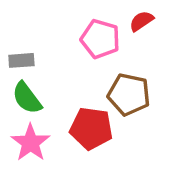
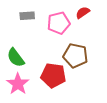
pink pentagon: (100, 39) -> (59, 23), turned -30
gray rectangle: (21, 60) -> (27, 16), moved

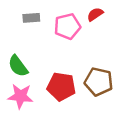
brown pentagon: (75, 56) -> (99, 82), moved
pink star: (18, 84) -> (20, 96), turned -30

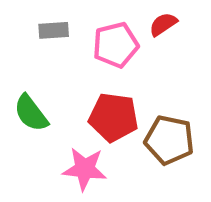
red pentagon: (61, 87) -> (114, 117), moved
pink star: (20, 96) -> (85, 169), moved

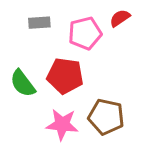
red pentagon: (114, 117) -> (65, 76), moved
brown pentagon: (169, 140) -> (106, 117), moved

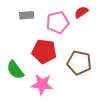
green semicircle: (23, 83) -> (15, 70), moved
brown pentagon: (106, 117) -> (79, 63), moved

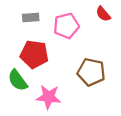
red semicircle: (81, 12) -> (103, 14), moved, turned -96
red pentagon: (44, 51) -> (34, 54), moved

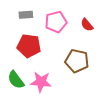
red semicircle: (103, 14) -> (87, 25), moved
green semicircle: (18, 80) -> (16, 80), moved

